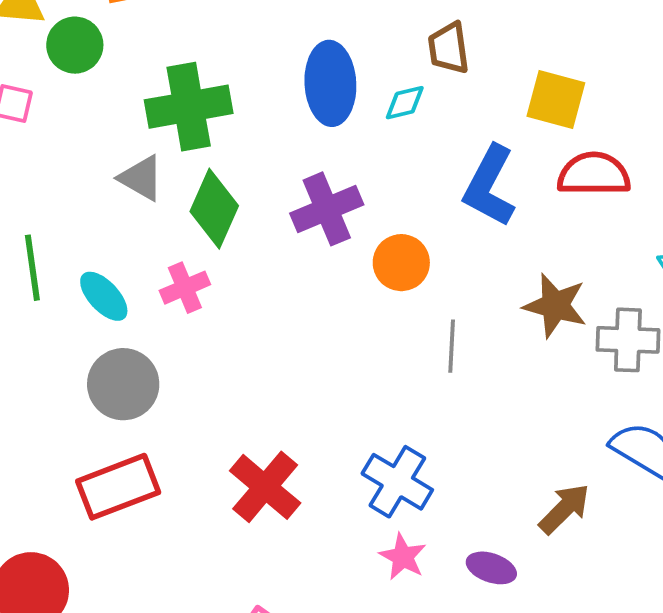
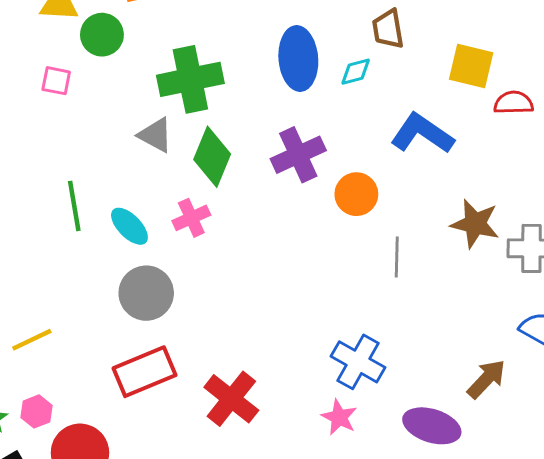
red semicircle: (594, 174) -> (514, 103), moved, size x0.7
blue L-shape: (489, 186) -> (422, 134), turned 98
red cross: (265, 487) -> (231, 399), moved
pink star: (403, 557) -> (339, 417), moved
purple ellipse: (491, 568) -> (432, 426), size x1.5

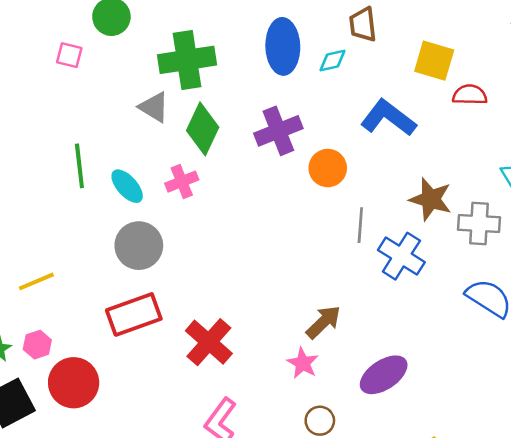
blue cross: (358, 362) -> (401, 256), moved
brown arrow: (486, 379) -> (323, 322), moved
purple ellipse: (432, 426) -> (384, 375), turned -54

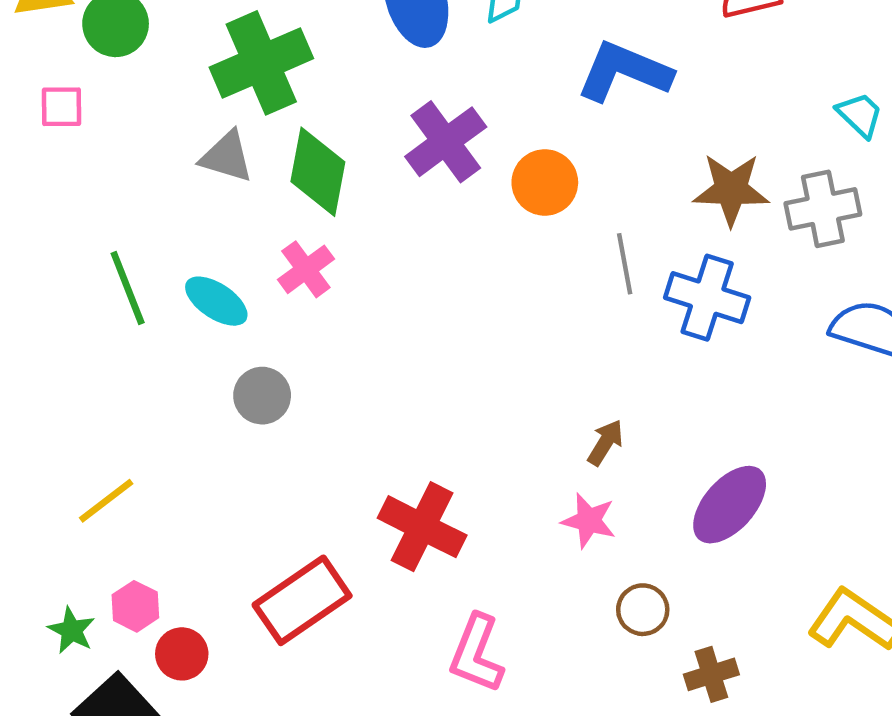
gray circle: (139, 246) -> (262, 396), size x0.7
red rectangle: (134, 314) -> (302, 600), moved
brown arrow: (323, 322) -> (605, 443), size x0.7
red circle: (74, 383) -> (182, 654), moved, size x0.6

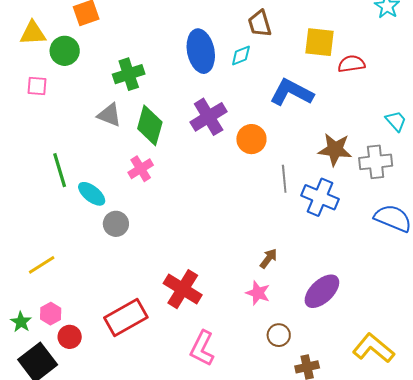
green cross: (261, 63) -> (129, 74), size x0.7
cyan ellipse: (216, 301) -> (92, 194), moved

